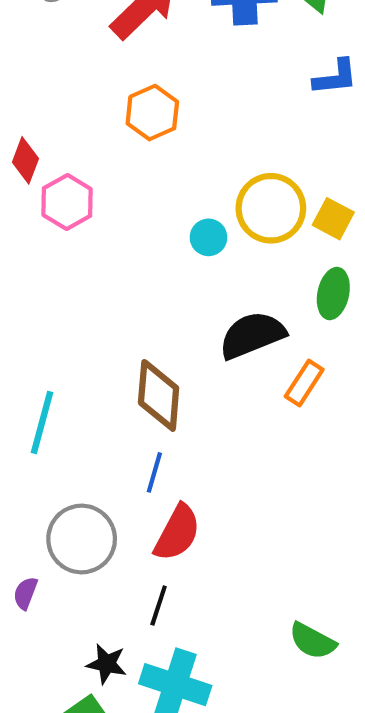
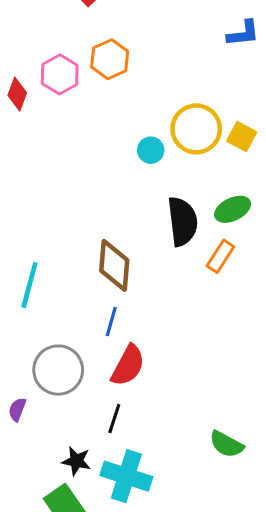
pink hexagon: (67, 202) -> (60, 74), moved
green ellipse: (333, 294) -> (233, 209), moved, turned 52
black semicircle: (252, 335) -> (183, 221), turned 105

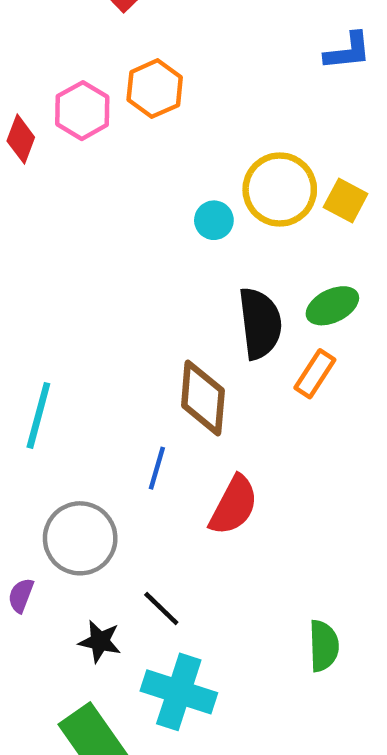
brown diamond: (114, 265) -> (203, 398), moved
red semicircle: (128, 365) -> (234, 505), moved
black line: (114, 419) -> (161, 609), turned -64
green semicircle: (226, 444) -> (324, 646), turned -120
black star: (76, 461) -> (100, 641), moved

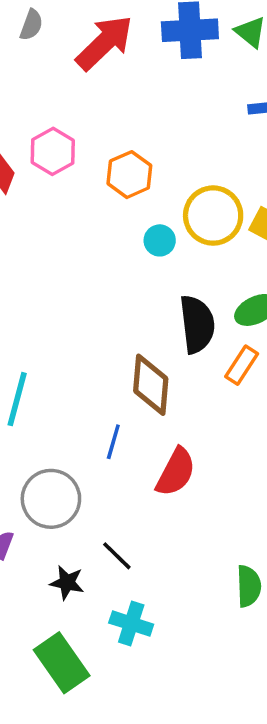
orange hexagon: (155, 89) -> (129, 175), moved
cyan cross: (179, 692) -> (131, 624), size x0.7

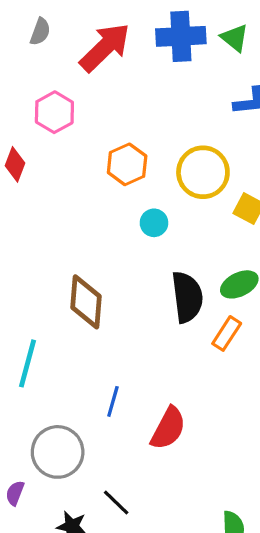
pink hexagon: (53, 151) -> (54, 112), moved
yellow circle: (213, 216) -> (203, 172), moved
brown diamond: (151, 385) -> (86, 302), moved

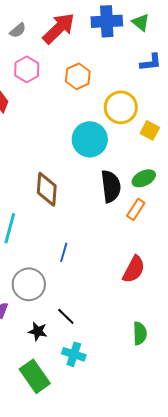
gray semicircle: (40, 32) -> (18, 30), moved, turned 30
orange hexagon: (127, 164) -> (78, 76), moved
cyan circle: (154, 223) -> (90, 139), size x2.0
red semicircle: (168, 428) -> (134, 269), moved

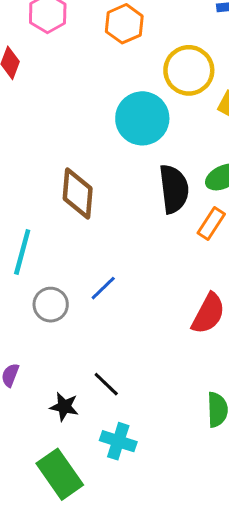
blue line: (64, 252) -> (103, 288), turned 30
gray circle: (29, 284) -> (51, 305), moved, size x0.7

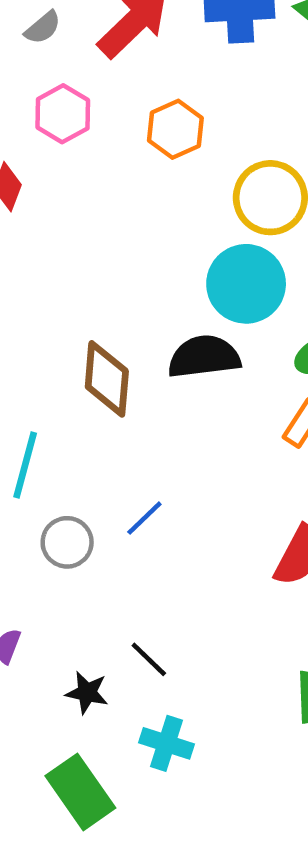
cyan circle: (142, 118) -> (246, 284), moved
black semicircle: (174, 189) -> (204, 357), moved, turned -90

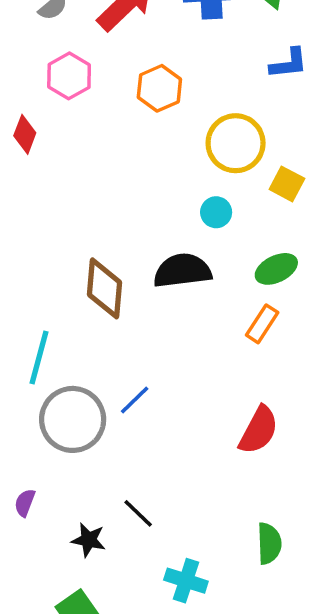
cyan circle: (246, 284) -> (216, 212), size x0.5
gray circle: (67, 542) -> (73, 419), size x1.6
cyan cross: (167, 743) -> (186, 581), moved

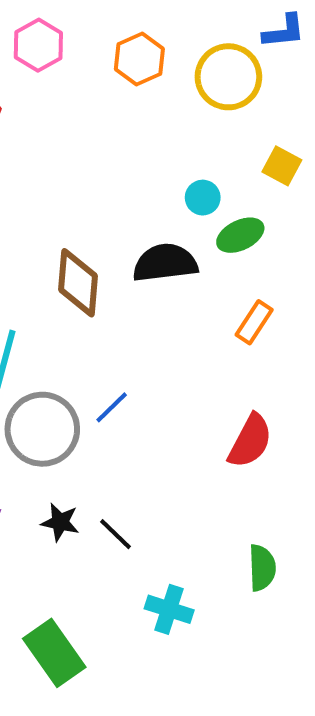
yellow circle: (236, 143) -> (228, 77), moved
green ellipse: (276, 269) -> (240, 235), moved
black star: (89, 540) -> (60, 522), moved

